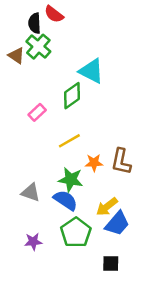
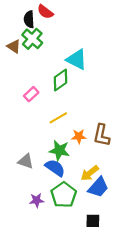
purple star: (33, 242) -> (37, 200), moved

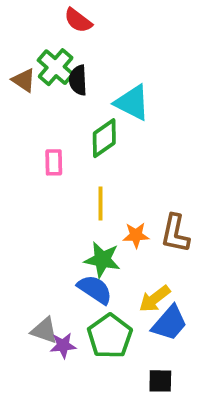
black semicircle: (29, 19) -> (78, 80), moved
pink rectangle: (31, 94) -> (54, 162), turned -48
yellow line: (58, 118) -> (100, 204), turned -60
gray triangle: (26, 161) -> (44, 331), moved

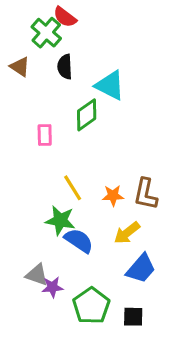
green cross: (56, 67) -> (46, 33), moved
yellow line: (100, 204) -> (73, 188), moved, turned -32
green star: (102, 260) -> (60, 220), moved
yellow arrow: (155, 299) -> (127, 233), moved
green pentagon: (110, 336) -> (91, 306), moved

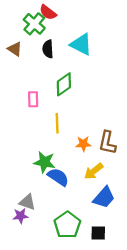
cyan triangle: (110, 85) -> (81, 44), moved
yellow line: (73, 188) -> (57, 123), moved, turned 30
purple star: (52, 287) -> (21, 216), moved

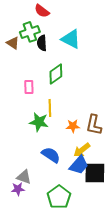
green cross: (34, 24) -> (30, 32), moved, turned 30
green star: (45, 162) -> (39, 122), moved
blue trapezoid: (104, 198) -> (79, 165), moved
black square: (98, 233) -> (95, 173), moved, size x1.6

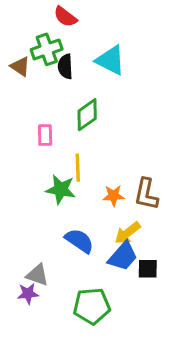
black square: (95, 173) -> (148, 269), size x0.6
green pentagon: (59, 197) -> (92, 306), turned 30

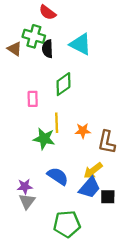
green cross: (47, 49) -> (34, 36), turned 35
orange star: (114, 196) -> (83, 131), moved
gray triangle: (37, 275) -> (27, 201), turned 48
purple star: (28, 294) -> (25, 186), moved

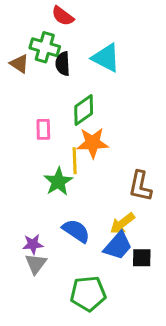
orange star: (83, 131) -> (93, 143), moved, size x1.5
green star: (44, 139) -> (58, 182), turned 30

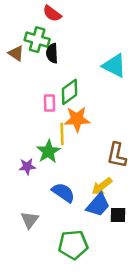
cyan triangle: (106, 58) -> (114, 66), moved
pink rectangle: (43, 129) -> (50, 103), moved
purple star: (33, 244) -> (27, 166), moved

